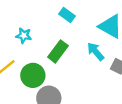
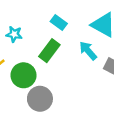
cyan rectangle: (67, 15) -> (59, 22), moved

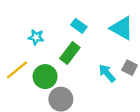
cyan arrow: (88, 51) -> (107, 73), moved

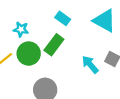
green circle: (45, 77) -> (29, 54), moved

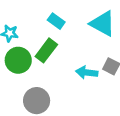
cyan arrow: (90, 65) -> (87, 72), turned -42

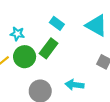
cyan arrow: (87, 72) -> (75, 85), moved

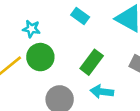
green rectangle: (49, 48) -> (92, 62), moved

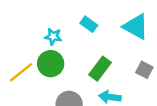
cyan star: (31, 29) -> (53, 36), moved

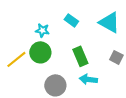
green rectangle: (100, 69) -> (80, 56), turned -60

